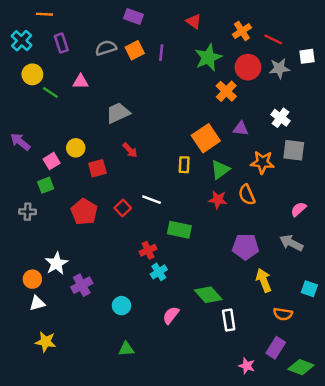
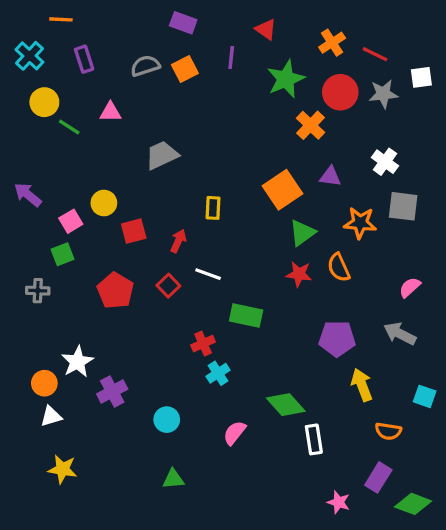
purple line: (161, 53) -> (231, 58), moved
red arrow: (130, 150) -> (178, 241), moved, turned -112
yellow rectangle: (184, 165) -> (213, 208), moved

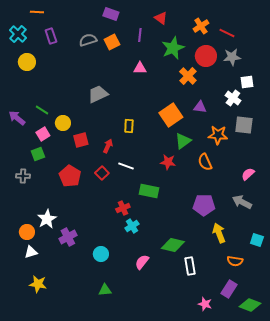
white square: (421, 77) -> (247, 82), moved
pink triangle: (110, 112) -> (140, 68), moved
green line: (69, 127) -> (42, 110), moved
red star: (299, 274) -> (168, 162), moved
green diamond: (286, 405) -> (173, 245), turned -35

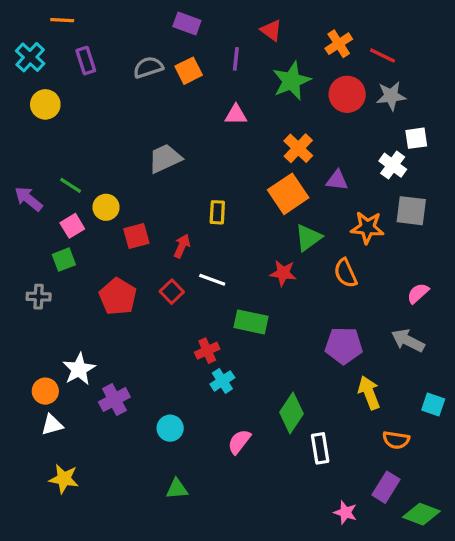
orange cross: (188, 76) -> (298, 148), moved
green diamond: (173, 245) -> (291, 413), turned -70

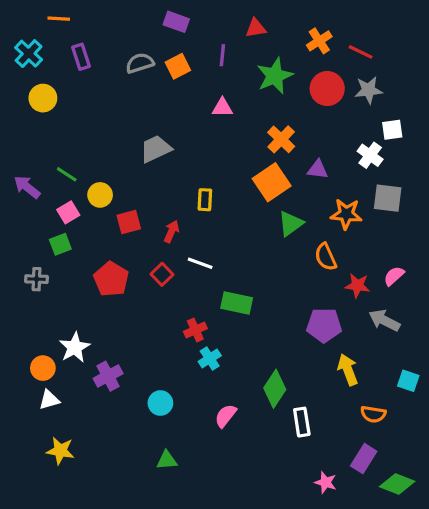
red triangle: (271, 30) -> (256, 28), turned -45
red star: (283, 273) -> (357, 285), moved

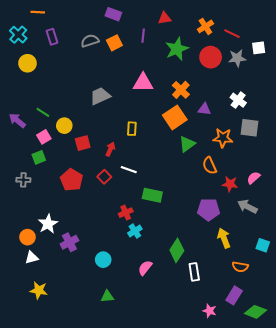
pink triangle: (222, 108) -> (143, 83), moved, size x1.5
white square: (392, 130) -> (259, 48), moved

